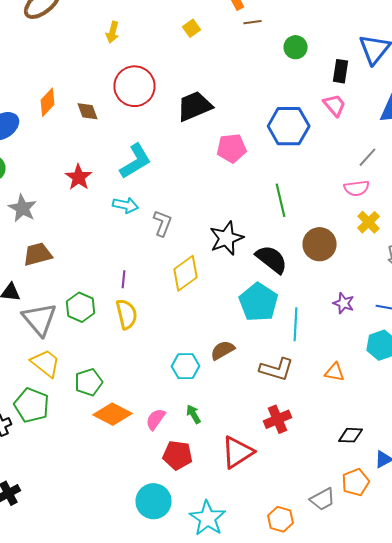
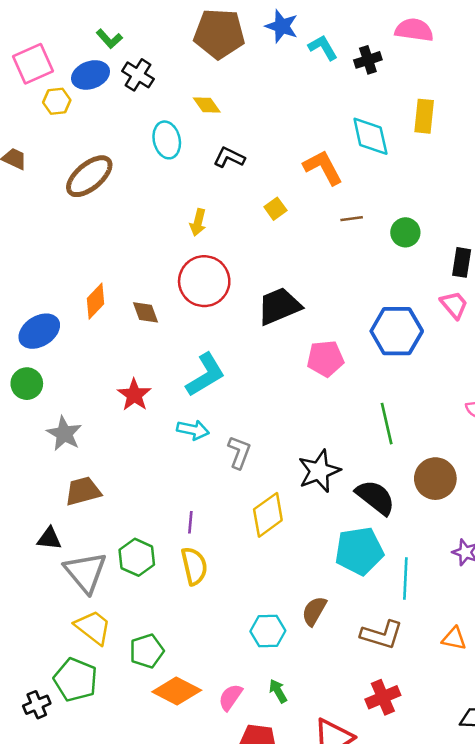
brown line: (252, 22) -> (352, 219), moved
yellow arrow: (112, 32) -> (198, 222), moved
cyan pentagon: (258, 302) -> (359, 551), turned 30
brown semicircle: (222, 350) -> (314, 611), turned -30

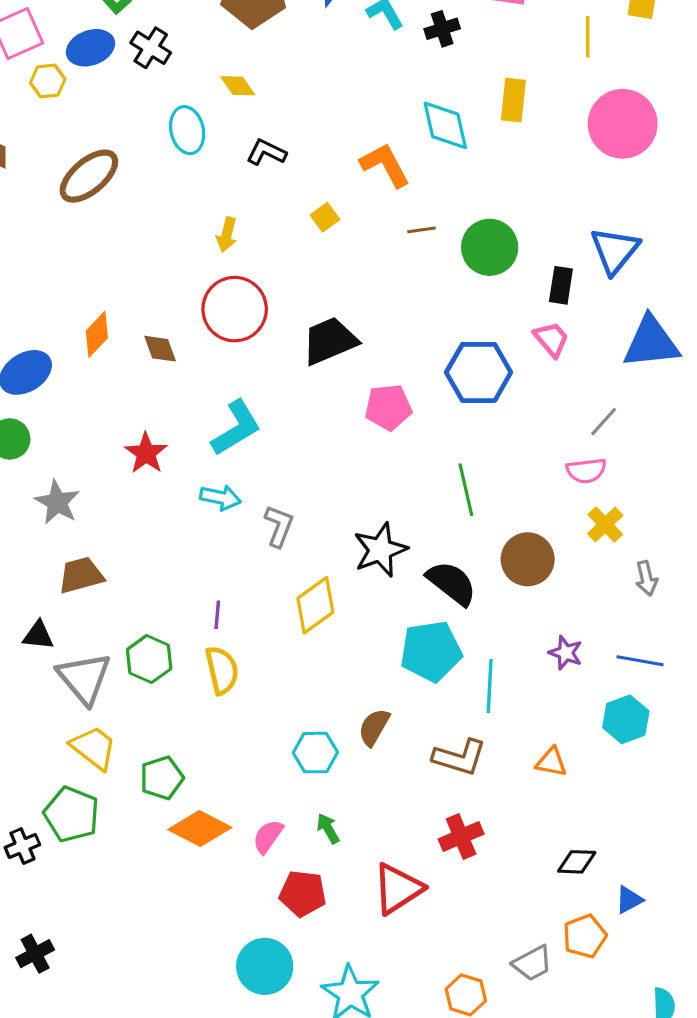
green circle: (405, 232) -> (490, 247), size x1.5

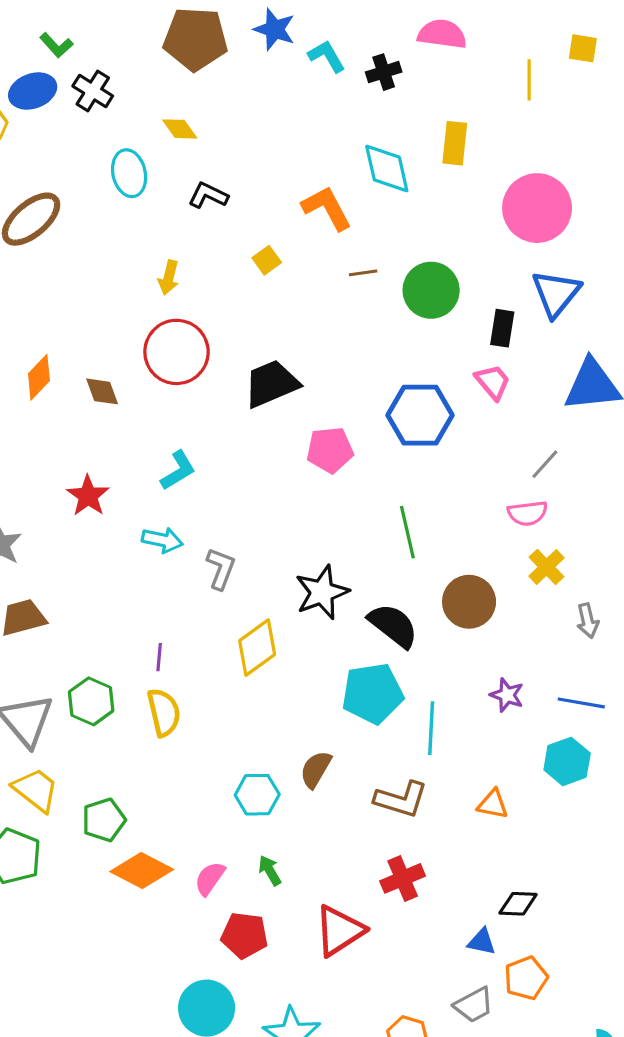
pink circle: (623, 124) -> (537, 208), moved
cyan L-shape: (236, 428) -> (178, 470), size x0.7
blue triangle: (629, 900) -> (482, 942), moved, turned 40

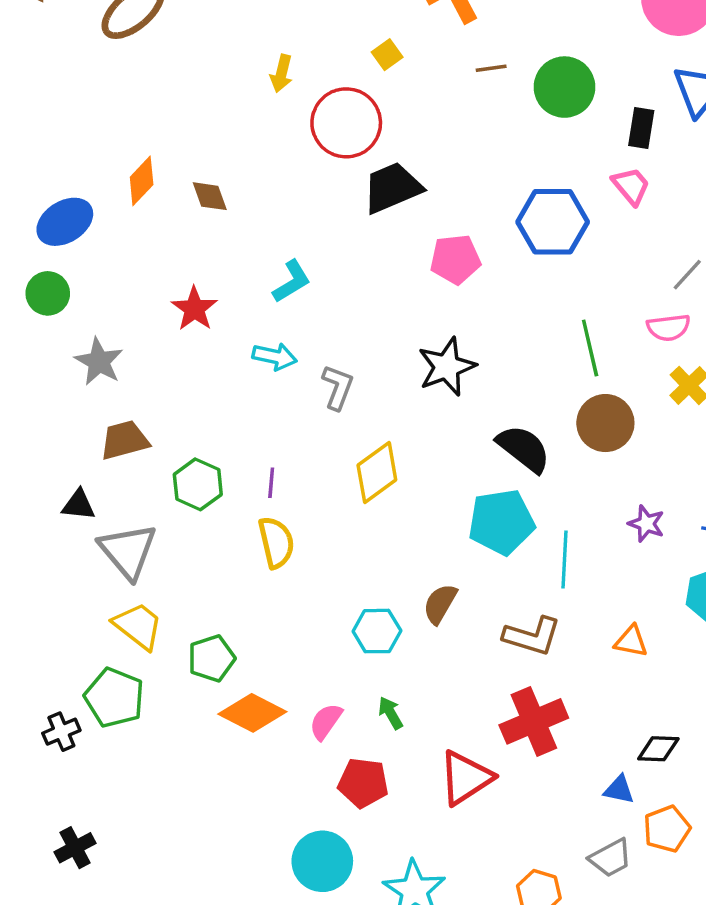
red circle: (177, 352) -> (346, 123), moved
green line: (407, 532) -> (590, 348), moved
black star: (322, 592) -> (447, 367), moved
green hexagon: (91, 701) -> (198, 484), moved
red cross: (403, 878) -> (534, 721), size x1.4

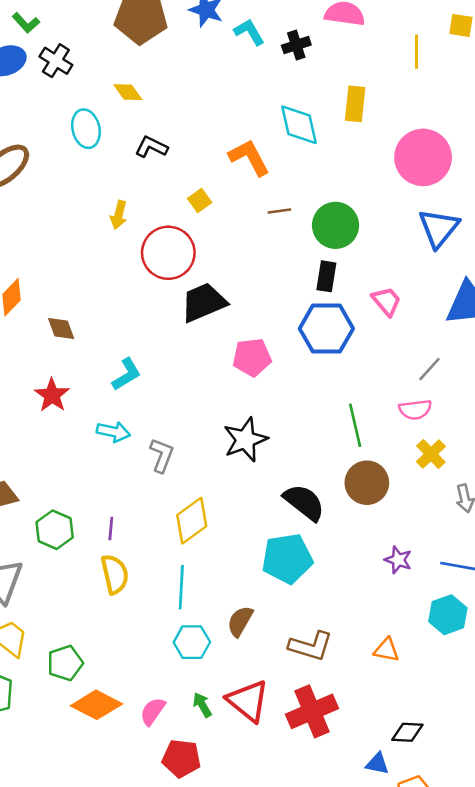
black rectangle: (641, 128) -> (326, 276), moved
brown diamond: (210, 196) -> (61, 329), moved
cyan line: (564, 559) -> (181, 587), moved
red triangle: (466, 778) -> (248, 701), moved, turned -48

